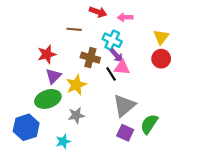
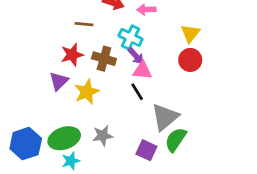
red star: (47, 54) -> (72, 55), moved
black line: (111, 74) -> (137, 92), moved
green ellipse: (48, 99) -> (64, 138), moved
gray triangle: (124, 106) -> (165, 117), moved
gray star: (76, 115) -> (103, 136), moved

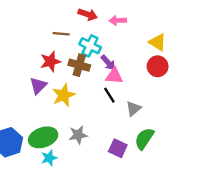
yellow triangle: (190, 33) -> (158, 42), turned -36
cyan cross: (131, 37) -> (90, 46), moved
gray triangle: (165, 117) -> (133, 108), moved, size x0.6

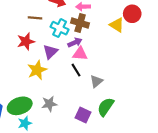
purple arrow: (108, 63) -> (75, 42), turned -72
brown cross: (79, 65) -> (80, 23), moved
red circle: (158, 66) -> (132, 14), moved
purple triangle: (38, 86) -> (50, 52), moved

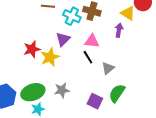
red star: (26, 41) -> (32, 49), moved
purple arrow: (75, 42) -> (119, 30), moved, turned -56

